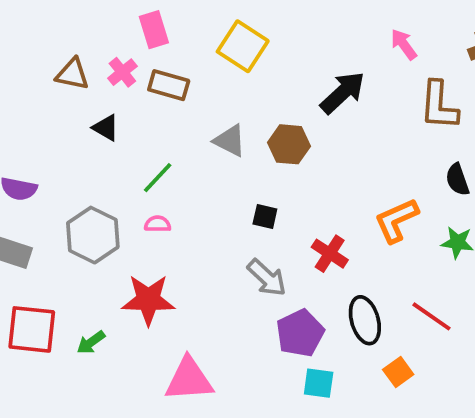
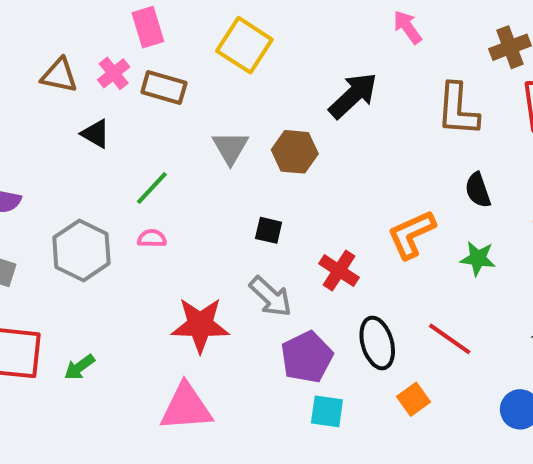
pink arrow: (404, 44) -> (407, 27), moved
gray triangle: (230, 141) -> (230, 148), turned 33
red star: (148, 300) -> (200, 325), moved

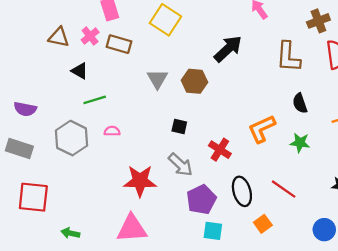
green line: (152, 188) -> (95, 100), moved, turned 30
green arrow: (79, 367) -> (70, 233), moved, turned 48

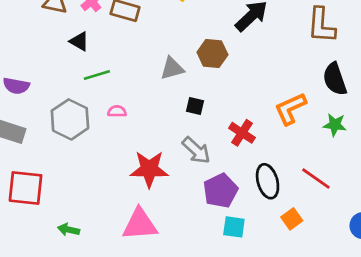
gray triangle: (157, 79) -> (172, 68), moved, turned 45
black semicircle: (300, 103) -> (335, 79), size x1.4

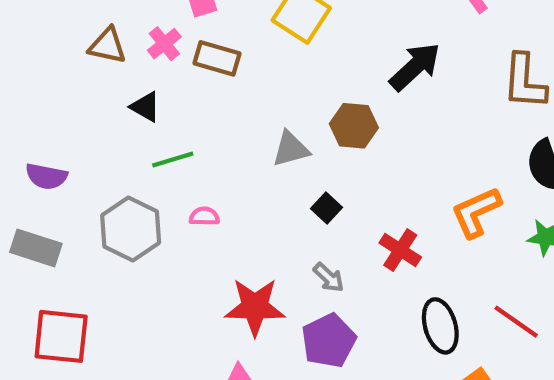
black square: (195, 106) -> (327, 208), turned 30
gray arrow: (196, 150) -> (329, 277), size x0.7
purple pentagon: (220, 191) -> (329, 341), moved

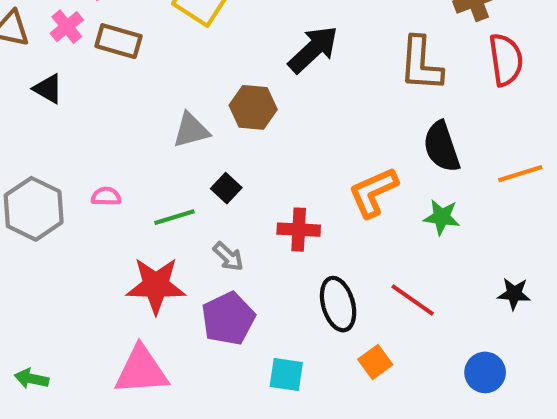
green line: (173, 159) -> (174, 217), moved
red cross: (400, 250) -> (299, 230), turned -30

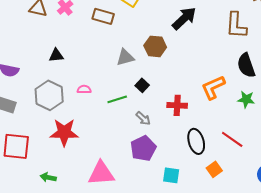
brown rectangle: (119, 41) -> (103, 16), moved
black triangle: (48, 89) -> (56, 55), moved, turned -35
red star: (156, 285) -> (64, 132), moved

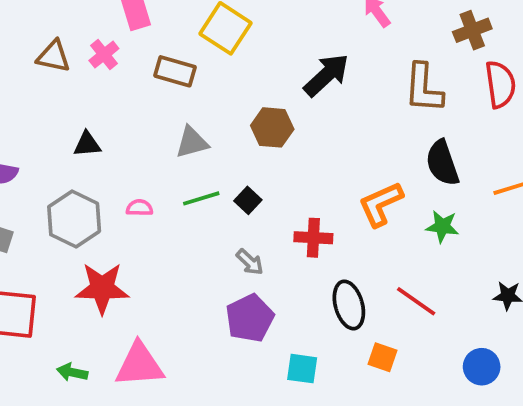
gray triangle: (125, 57) -> (192, 142), moved
green line: (117, 99) -> (201, 198), moved
orange square: (214, 169) -> (383, 357), turned -35
pink triangle: (101, 173) -> (140, 365), moved

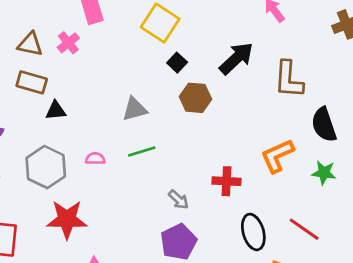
brown rectangle: (175, 71) -> (32, 82), moved
brown L-shape: (424, 88) -> (289, 80), moved
black square: (248, 200) -> (177, 63), moved

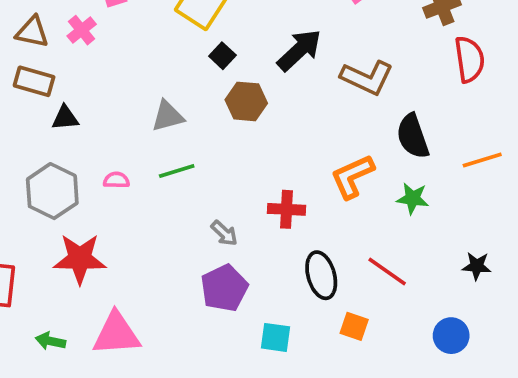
brown L-shape: (289, 80) -> (367, 78), turned -69

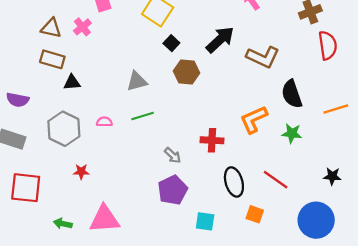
red star: (80, 259) -> (81, 172), size x0.5
blue circle: (451, 336) -> (316, 220), size x1.6

